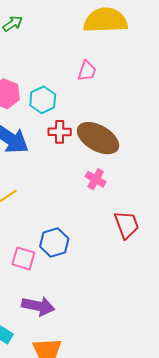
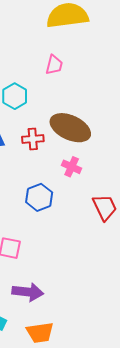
red cross: (60, 132) -> (33, 139), moved
blue hexagon: (54, 242) -> (39, 197), moved

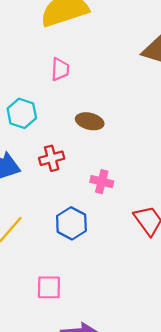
brown ellipse: (70, 128) -> (90, 121), moved, size x0.6

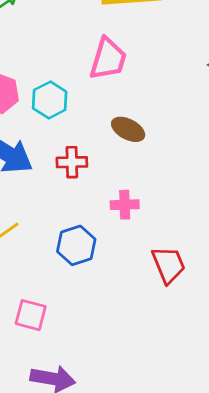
pink trapezoid: (60, 69) -> (108, 59), size x1.5
pink cross: (102, 182) -> (125, 205), turned -30

